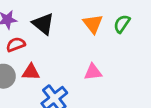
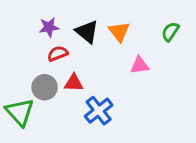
orange triangle: (93, 24) -> (119, 32), moved
pink triangle: (93, 72) -> (140, 65), moved

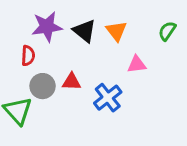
purple star: (49, 27) -> (47, 27), size x1.5
red semicircle: (58, 54) -> (28, 56), moved, turned 114
blue cross: (99, 111) -> (108, 98), moved

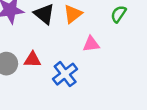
orange triangle: (116, 31) -> (73, 14), turned 30

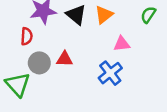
blue cross: (65, 74) -> (110, 73), moved

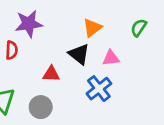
black triangle: (76, 15) -> (79, 54), moved
gray circle: (39, 63) -> (41, 107), moved

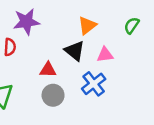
gray circle: (41, 107) -> (53, 95), moved

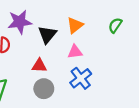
black triangle: (75, 51) -> (47, 35), moved, turned 30
pink triangle: (105, 55) -> (75, 52), moved

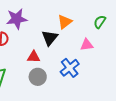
black triangle: (47, 35) -> (50, 38), moved
pink triangle: (75, 52) -> (87, 45), moved

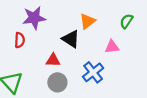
black triangle: (50, 38) -> (71, 39), turned -36

